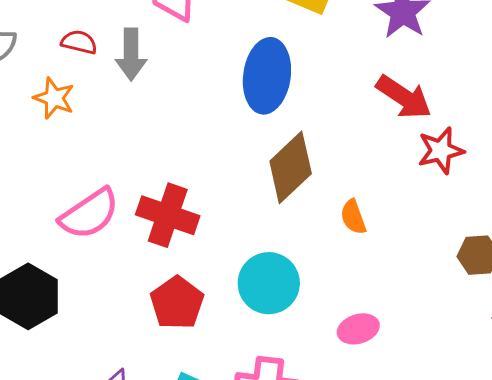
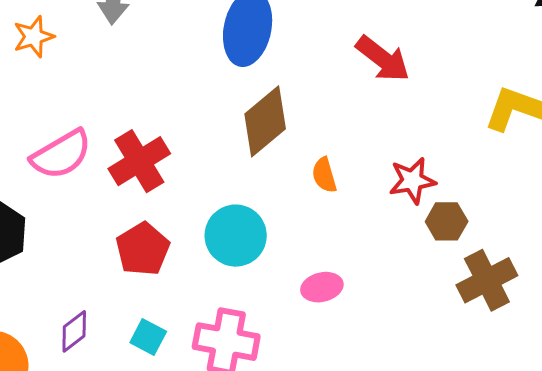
orange star: (54, 98) -> (34, 37), turned 30
red star: (441, 151) -> (412, 181), moved
red cross: (168, 215) -> (139, 161), turned 36

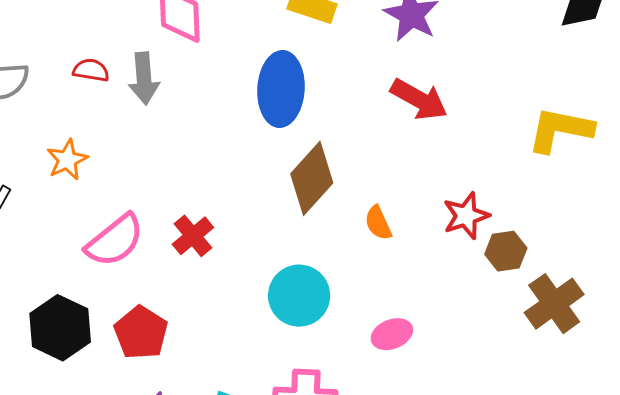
orange star: (34, 37) -> (67, 160), moved
red cross: (139, 161) -> (193, 236), size x0.7
red pentagon: (143, 249) -> (141, 333), moved

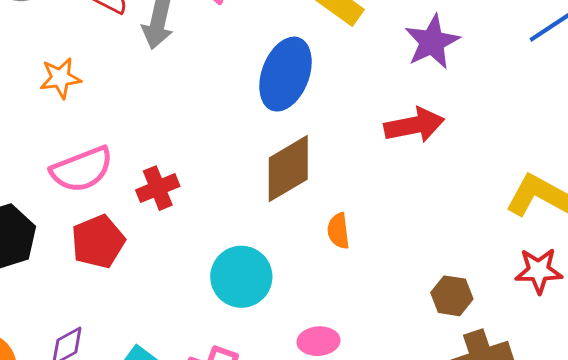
red arrow: (419, 99) -> (414, 125), turned -58
red star: (466, 216) -> (539, 271), moved
red pentagon: (141, 333) -> (98, 242), moved

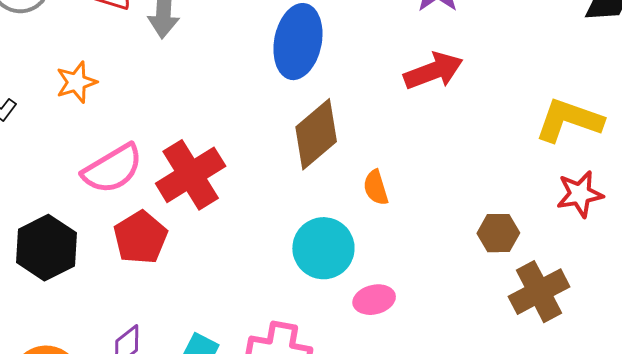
red cross: (158, 188) -> (191, 175), size x1.6
cyan circle: (241, 277) -> (323, 248), moved

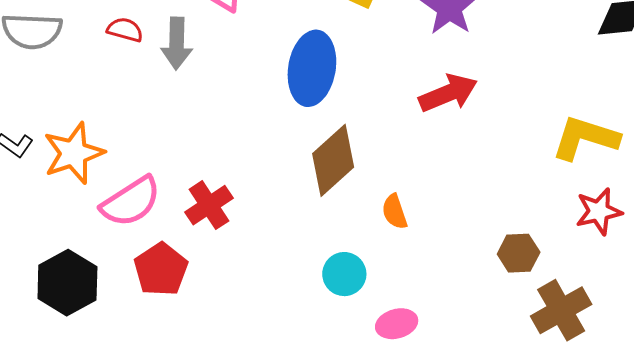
orange star: (76, 82) -> (74, 153), moved, size x1.5
red cross: (191, 175) -> (209, 205), size x0.7
cyan circle: (323, 248) -> (344, 274), size x0.7

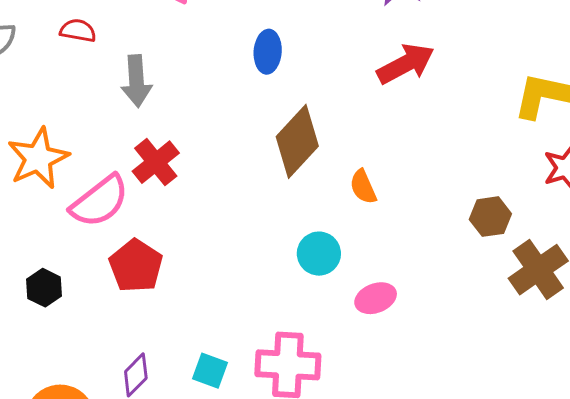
gray arrow: (177, 43) -> (136, 81), moved
blue ellipse: (312, 68) -> (268, 52), size x0.6
red cross: (209, 205) -> (156, 162), moved
black hexagon: (67, 283) -> (44, 288), size x0.6

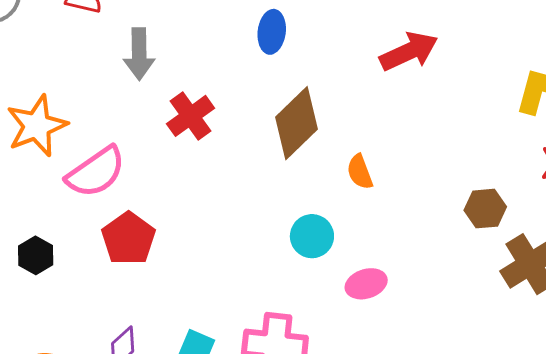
red cross: (156, 162) -> (190, 116), moved

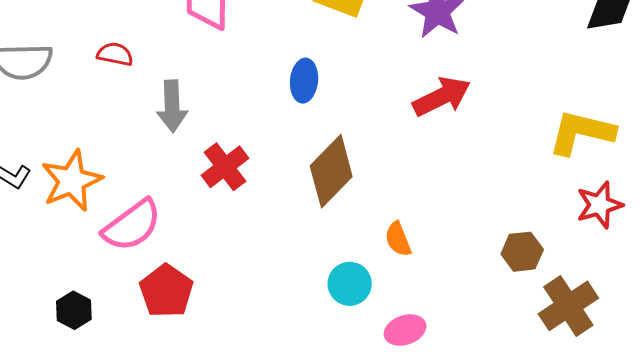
orange semicircle: (360, 172) -> (398, 239), moved

